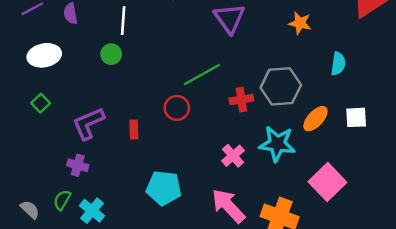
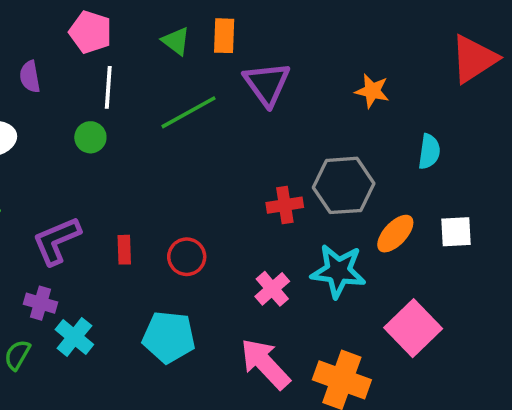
green line: (202, 74) -> (188, 112), moved
red circle: (177, 108) -> (187, 257), moved
cyan cross: (92, 211) -> (74, 337), moved

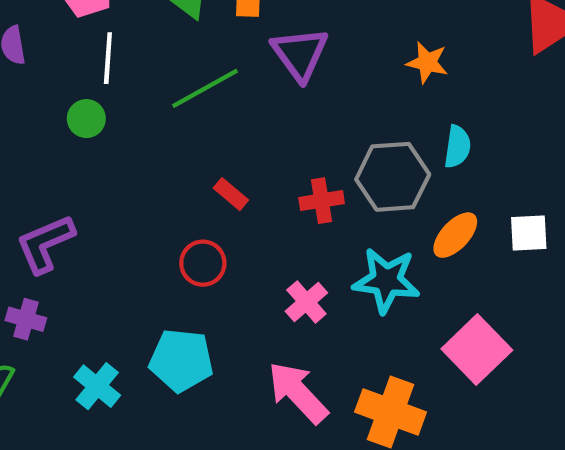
cyan semicircle: (429, 152) -> (457, 147), moved
red rectangle: (124, 250) -> (231, 194), moved, turned -48
cyan cross: (74, 337) -> (97, 386), moved

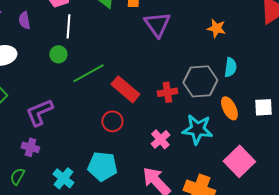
green line: (205, 88) -> (88, 73), moved
red rectangle: (231, 194) -> (125, 89), size x1.8
orange ellipse: (455, 235) -> (229, 108), turned -70

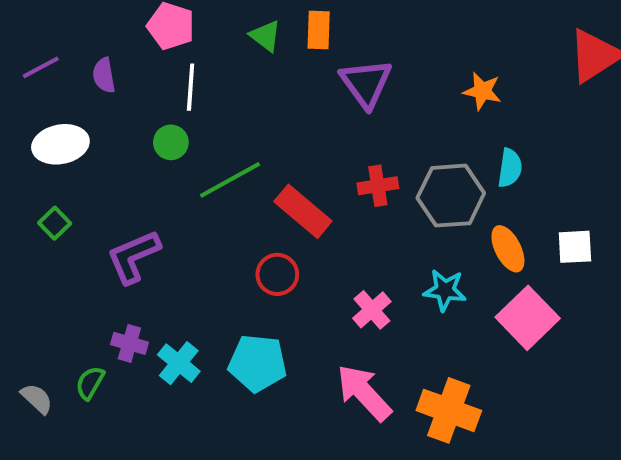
red cross: (167, 92) -> (378, 186), moved
cyan star: (197, 129) -> (445, 290), size x0.7
purple cross: (30, 147) -> (129, 343), moved
pink square: (239, 161) -> (528, 318), moved
cyan cross: (63, 178) -> (179, 363), moved

